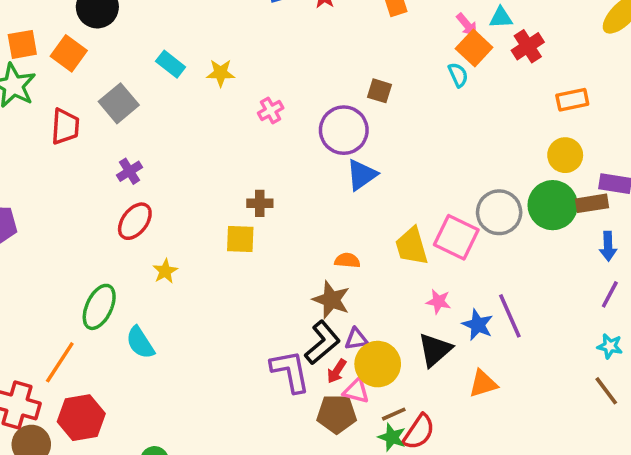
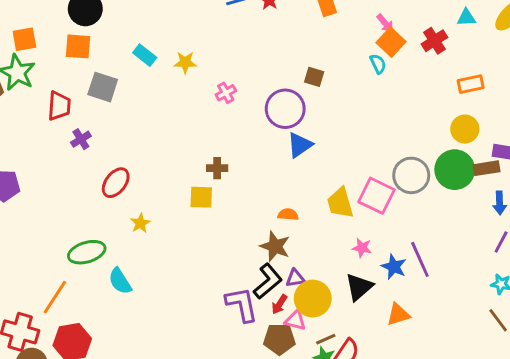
cyan triangle: (501, 18) -> (466, 17), moved
orange square: (69, 53) -> (78, 46), moved, turned -32
gray square: (119, 103) -> (103, 87), turned -32
purple cross: (129, 171) -> (81, 139), moved
green ellipse: (99, 307) -> (87, 252), turned 48

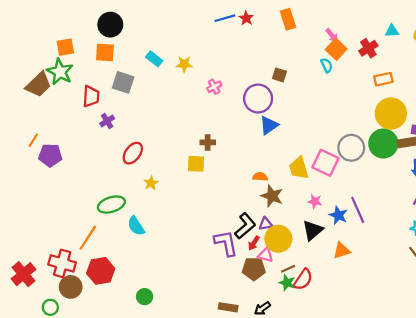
orange rectangle: (471, 84) -> (383, 79), moved
yellow circle: (465, 129) -> (391, 114), size x1.5
brown star: (275, 246) -> (272, 196), moved

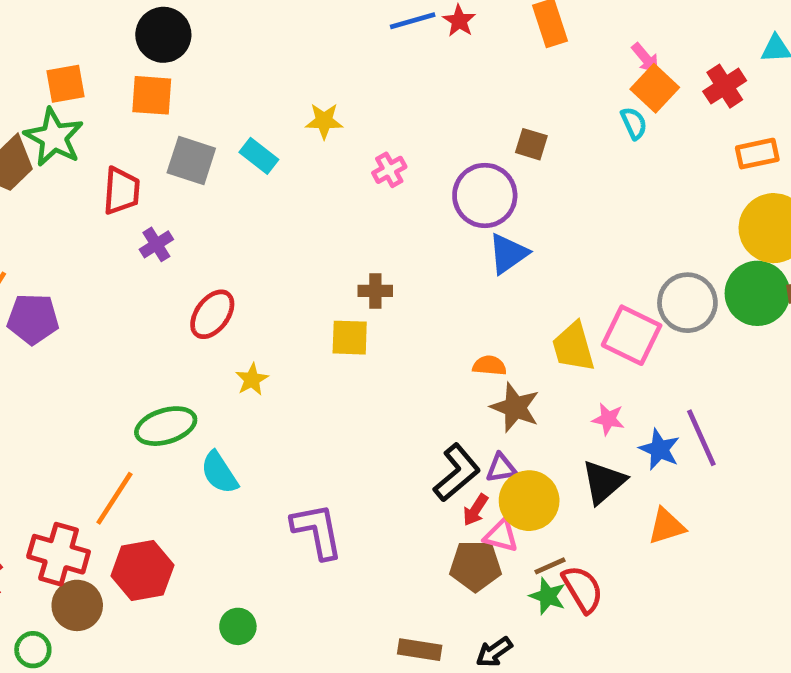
cyan rectangle: (154, 59) -> (259, 156), moved
purple L-shape: (226, 243) -> (317, 531), moved
red semicircle: (303, 279) -> (583, 589), turned -65

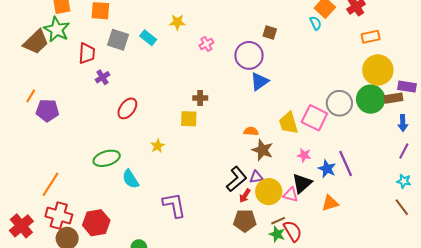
yellow star: (252, 379) -> (158, 146), moved
orange line: (114, 498) -> (50, 184), moved
pink triangle: (501, 536) -> (291, 195), moved

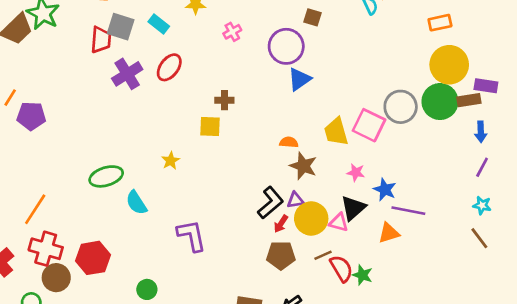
red trapezoid: (87, 53) -> (101, 40), moved
purple cross: (102, 77) -> (127, 74), moved, size x1.6
red ellipse: (127, 108) -> (169, 67), moved
purple line: (346, 164) -> (408, 211), moved, turned -55
green star: (277, 234) -> (362, 275), moved

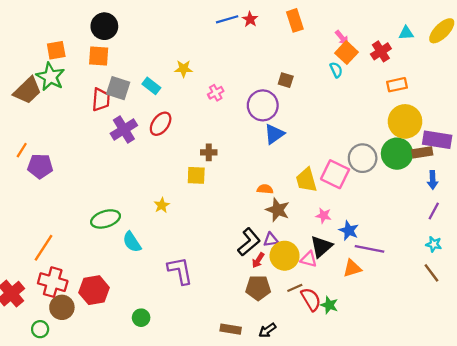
purple rectangle: (486, 86) -> (437, 140), size x1.4

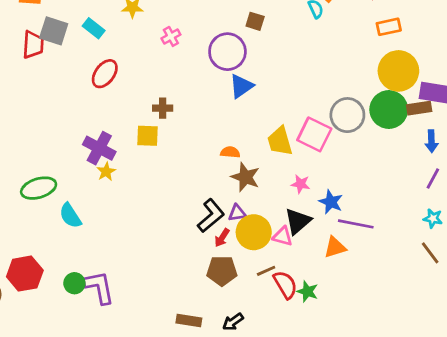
purple cross: (124, 129) -> (99, 148), moved, turned -30
purple L-shape: (180, 271) -> (99, 287), moved
green circle: (141, 318) -> (74, 283), moved

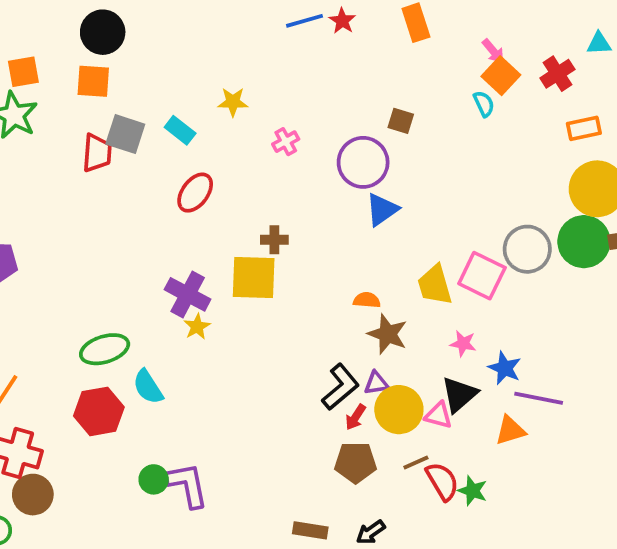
yellow square: (147, 136) -> (254, 277), size x1.5
red hexagon: (25, 274) -> (99, 411), moved

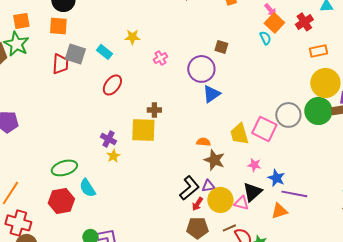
purple cross: (188, 294) -> (108, 139), size x0.7

